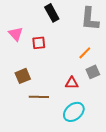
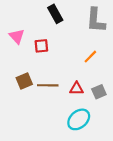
gray square: (93, 72) -> (99, 92), moved
brown line: (39, 97) -> (48, 85), moved

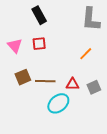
black rectangle: (55, 14) -> (39, 15), moved
pink triangle: (17, 36) -> (15, 46), moved
cyan ellipse: (79, 119) -> (58, 103), moved

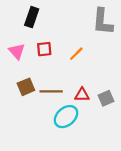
black rectangle: (39, 15) -> (32, 17), moved, turned 48
orange line: (86, 54) -> (76, 54), moved

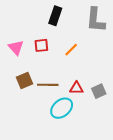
black rectangle: (32, 17) -> (55, 16), moved

